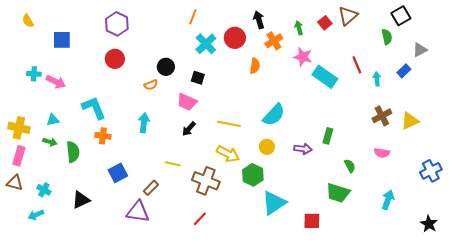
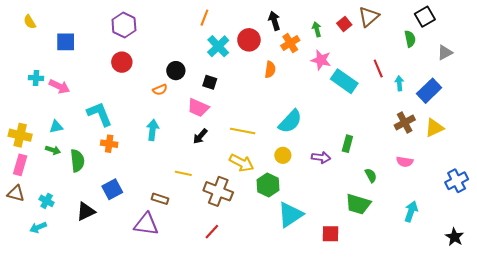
blue rectangle: (404, 71) -> (429, 91), moved, size x1.6
blue square: (118, 173) -> (112, 189), moved
brown rectangle: (151, 188) -> (160, 199), turned 63

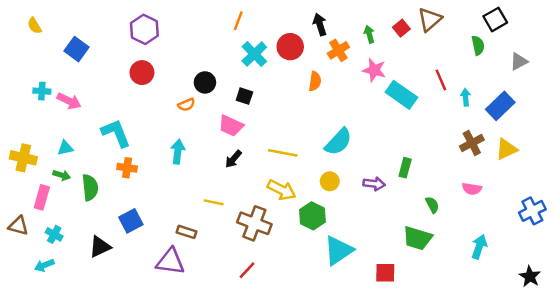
blue square: (66, 42) -> (76, 49), turned 36
pink rectangle: (20, 165) -> (42, 197), moved

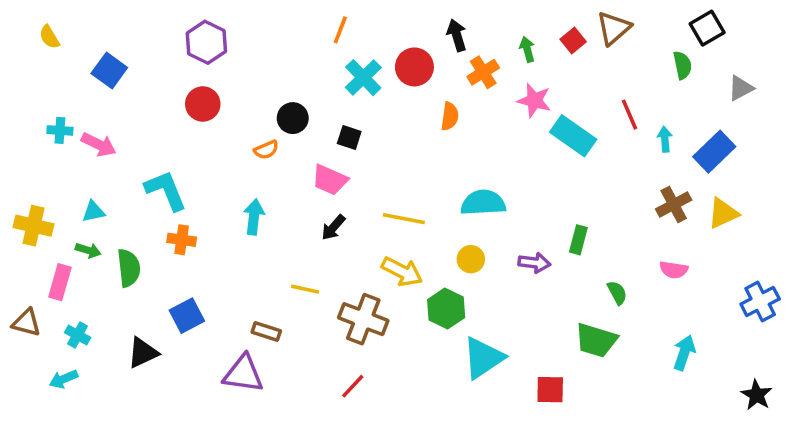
cyan semicircle: (338, 142) -> (483, 203), turned -136

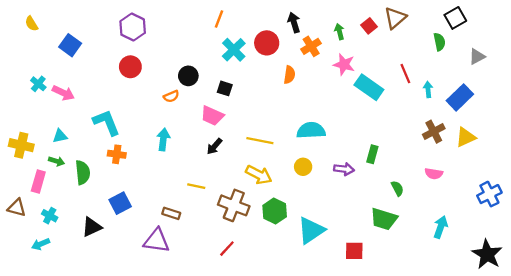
cyan cross: (60, 130) -> (38, 84), turned 35
green hexagon: (446, 309) -> (275, 211), moved
black star: (757, 395) -> (487, 254), size x1.5

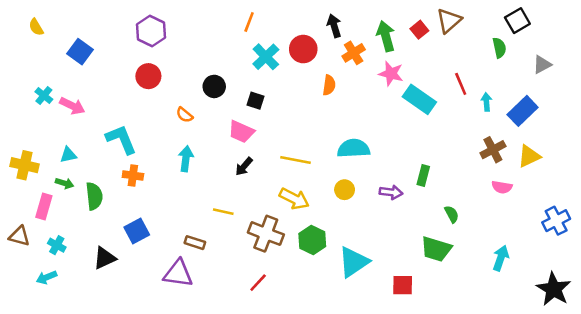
green arrow: (339, 32) -> (386, 36), size x1.6
orange semicircle: (171, 96) -> (185, 115), moved, turned 63
pink semicircle: (434, 174) -> (502, 187), moved

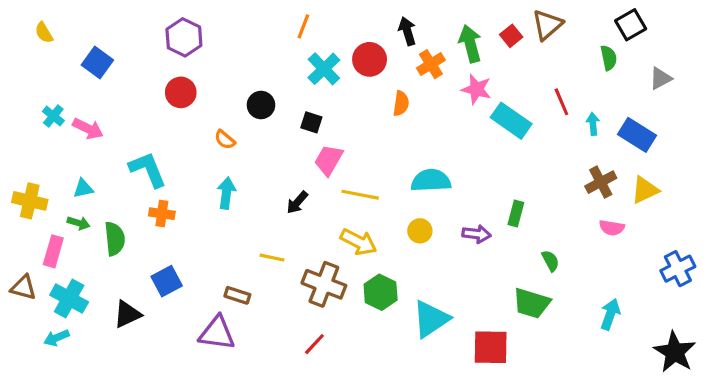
blue rectangle: (523, 111) -> (637, 135), turned 76
pink trapezoid: (241, 132) -> (329, 160), moved, turned 96
cyan cross: (57, 245) -> (69, 298), size x1.6
red square: (403, 285) -> (491, 347), size x1.4

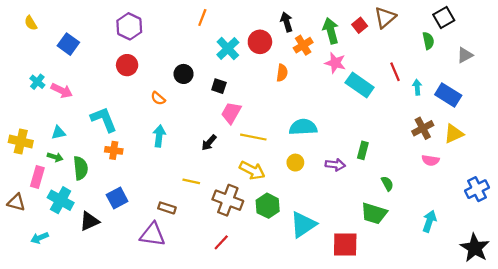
orange line: (303, 26) -> (202, 17), moved
cyan cross: (69, 298) -> (61, 200), moved

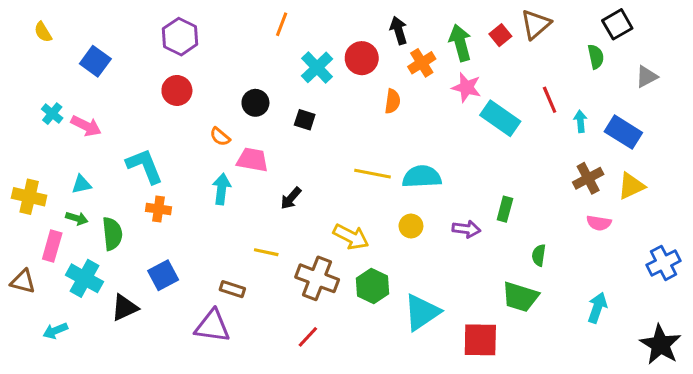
pink trapezoid: (231, 113) -> (252, 160), moved, turned 70
yellow line: (253, 137) -> (372, 174), moved
green semicircle: (387, 184) -> (539, 255), turned -144

